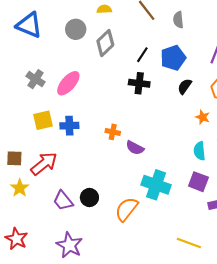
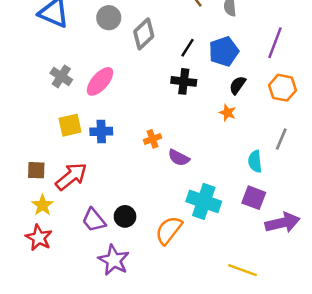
orange star: (203, 117) -> (228, 113), moved
orange cross: (113, 132) -> (152, 139), turned -32
red star: (16, 239) -> (39, 238), moved
purple star: (69, 245) -> (114, 260), moved

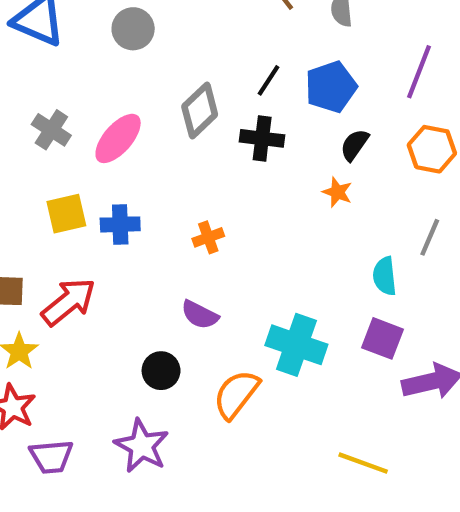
gray diamond: (144, 34) -> (200, 110), moved
purple semicircle: (179, 158) -> (200, 315), moved
purple trapezoid: (94, 220) -> (51, 457), moved, turned -56

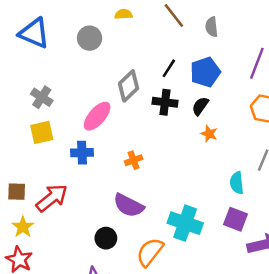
pink ellipse: (118, 138) -> (97, 116), moved
black semicircle: (355, 145) -> (200, 106), moved
yellow square: (66, 214) -> (42, 132), moved
purple semicircle: (200, 315) -> (129, 205), size x1.4

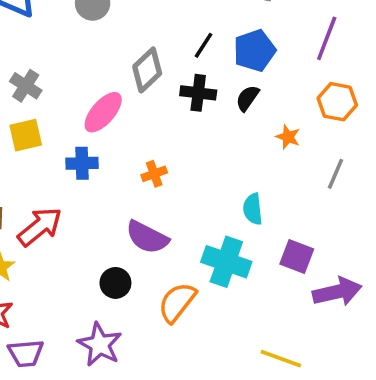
orange star: (209, 134) -> (288, 137), moved
cyan semicircle: (237, 183) -> (253, 209), moved

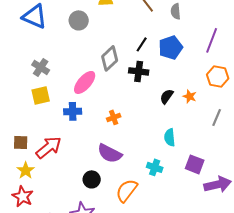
black semicircle: (247, 98) -> (167, 96), moved
cyan cross: (226, 262) -> (155, 167), size x0.6

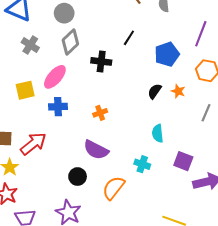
blue pentagon: (171, 47) -> (167, 54), moved
gray diamond: (110, 58) -> (70, 42), moved
gray cross: (41, 67) -> (30, 45), moved
black cross: (139, 71) -> (101, 61), moved
pink ellipse: (85, 82) -> (55, 77), moved

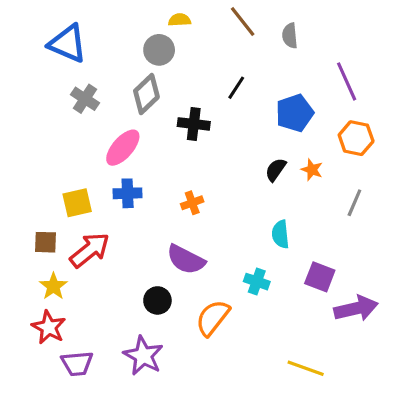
gray circle: (64, 13) -> (159, 50), moved
purple line: (201, 34) -> (347, 81), turned -45
yellow square: (25, 90) -> (77, 203), moved

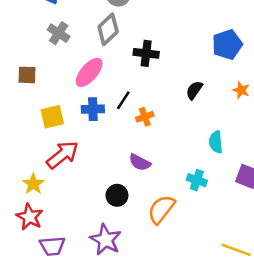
black line: (236, 88) -> (123, 100), moved
black semicircle: (276, 170) -> (194, 90), moved
brown square: (46, 242) -> (27, 75), moved
purple semicircle: (186, 260) -> (140, 162), size x0.7

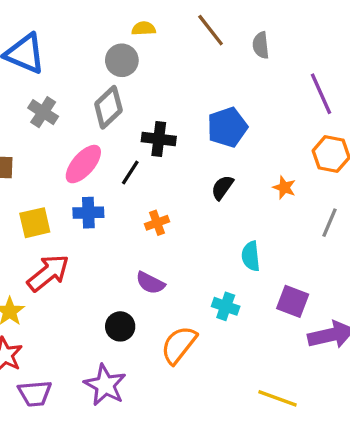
blue pentagon: (227, 45) -> (227, 127), moved
black line: (123, 100) -> (130, 172), moved

